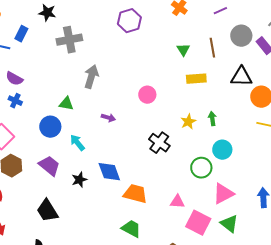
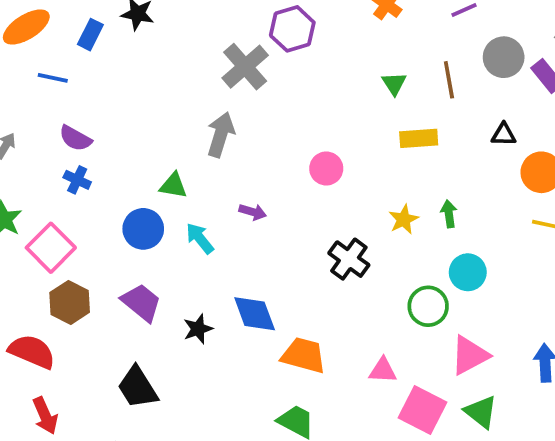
blue rectangle: (21, 34) -> (90, 35), moved
gray cross: (69, 40) -> (245, 67), moved, turned -30
black triangle: (241, 77) -> (504, 135), size x0.6
cyan arrow: (77, 143) -> (200, 238), moved

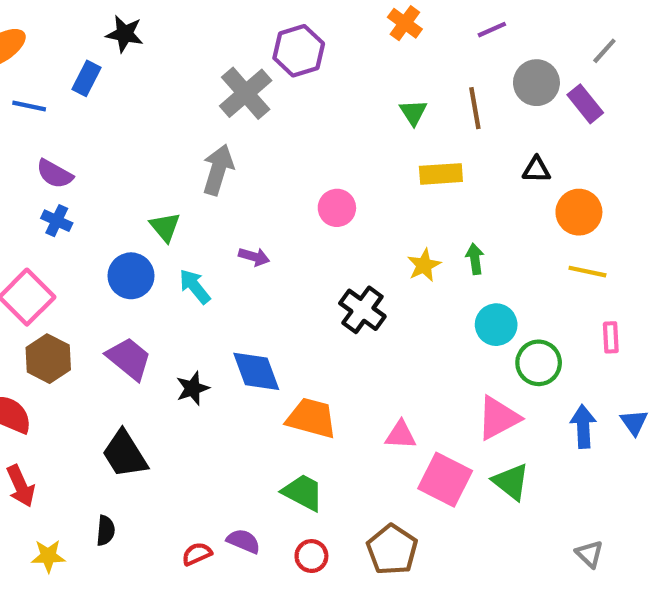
blue rectangle: (90, 35) -> (86, 78), moved
green triangle: (173, 185) -> (165, 227), turned 40
green circle: (428, 306) -> (539, 363), moved

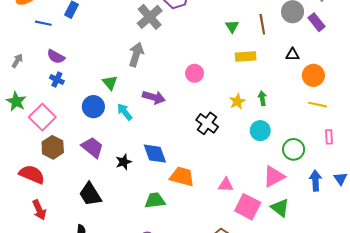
purple arrow: (254, 257) -> (154, 97), size x1.5
cyan circle: (496, 325) -> (260, 131), moved
green trapezoid: (303, 492) -> (155, 200), moved, turned -35

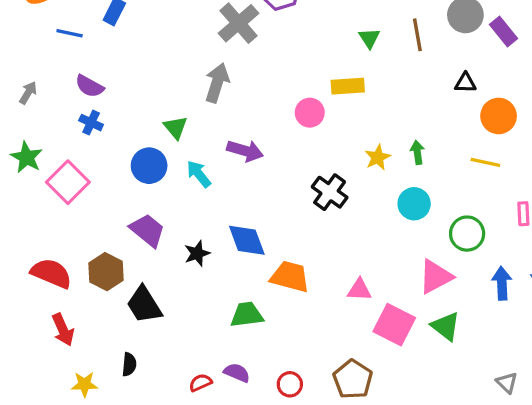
yellow rectangle: (246, 57) -> (348, 86), moved
yellow line: (318, 105) -> (485, 162), moved
brown hexagon: (53, 147) -> (106, 272), moved

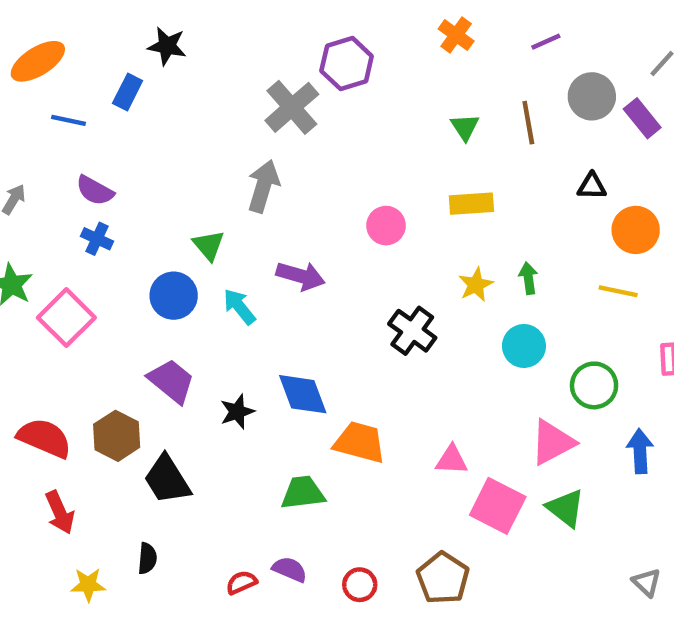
yellow rectangle: (348, 86) -> (471, 204), moved

